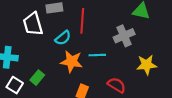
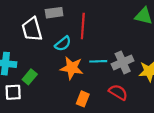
gray cross: (124, 36) -> (123, 62), moved
green rectangle: (37, 78) -> (30, 77), moved
white square: (15, 85) -> (13, 92), turned -35

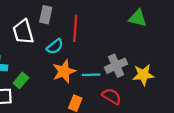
gray rectangle: (54, 13) -> (46, 15), turned -70
cyan line: (98, 61) -> (91, 75), moved
orange star: (72, 68) -> (64, 71), turned -30

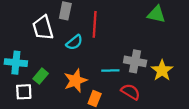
gray cross: (116, 66) -> (135, 61), turned 35
orange star: (64, 71) -> (75, 81), moved
yellow star: (143, 75) -> (162, 70), turned -30

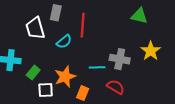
yellow star: (162, 70) -> (151, 51), moved
white square: (24, 92) -> (46, 90), moved

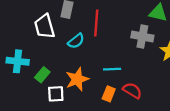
gray cross: (120, 59) -> (142, 37), moved
orange rectangle: (83, 93) -> (109, 94), moved

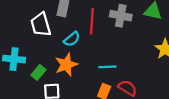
gray cross: (142, 37) -> (121, 16), moved
orange star: (77, 79) -> (66, 65), moved

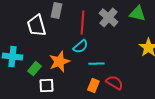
gray cross: (121, 16) -> (108, 18), turned 30
cyan semicircle: (72, 39) -> (80, 47), moved

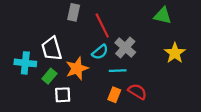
gray cross: (108, 18) -> (125, 48), moved
red line: (82, 23) -> (102, 26), turned -30
white trapezoid: (36, 26) -> (52, 49), moved

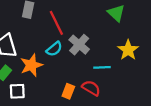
green triangle: (163, 16) -> (116, 13), turned 30
cyan line: (118, 71) -> (102, 67), moved

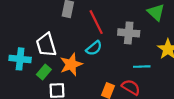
gray cross: (79, 45) -> (129, 33), moved, turned -36

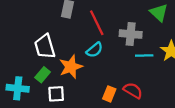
cyan cross: (20, 59) -> (18, 88), moved
cyan line: (142, 67) -> (144, 56), moved

